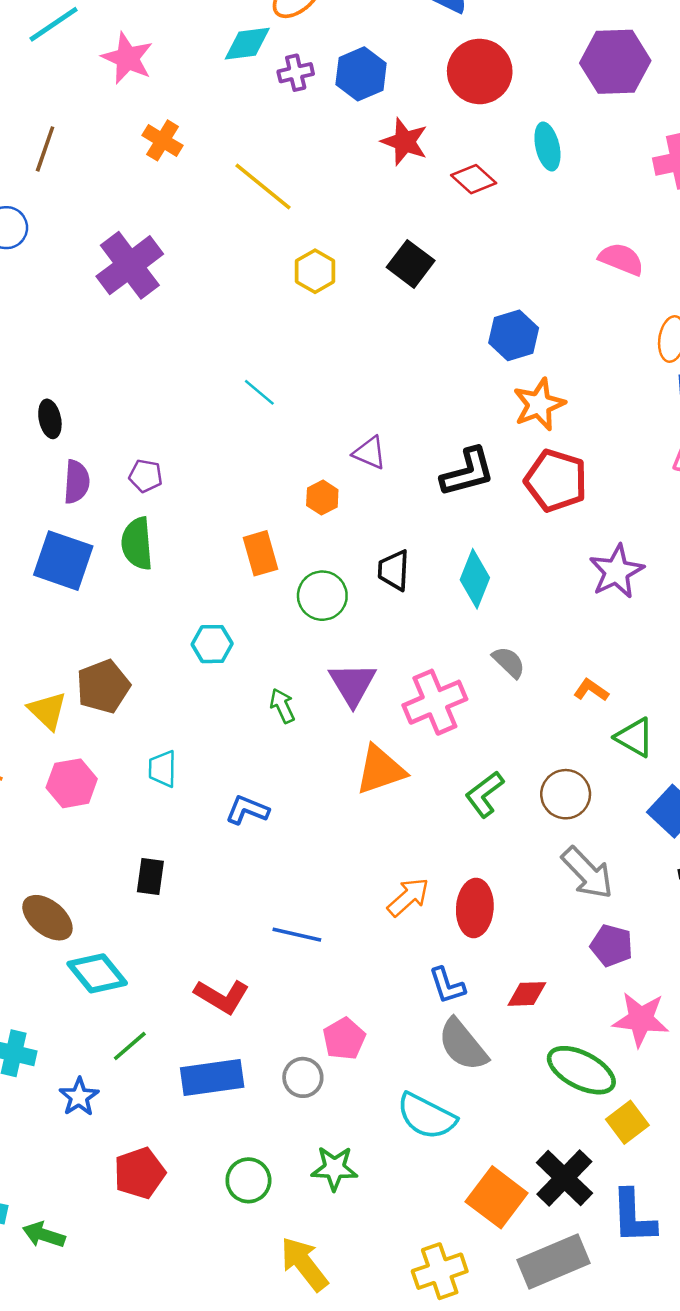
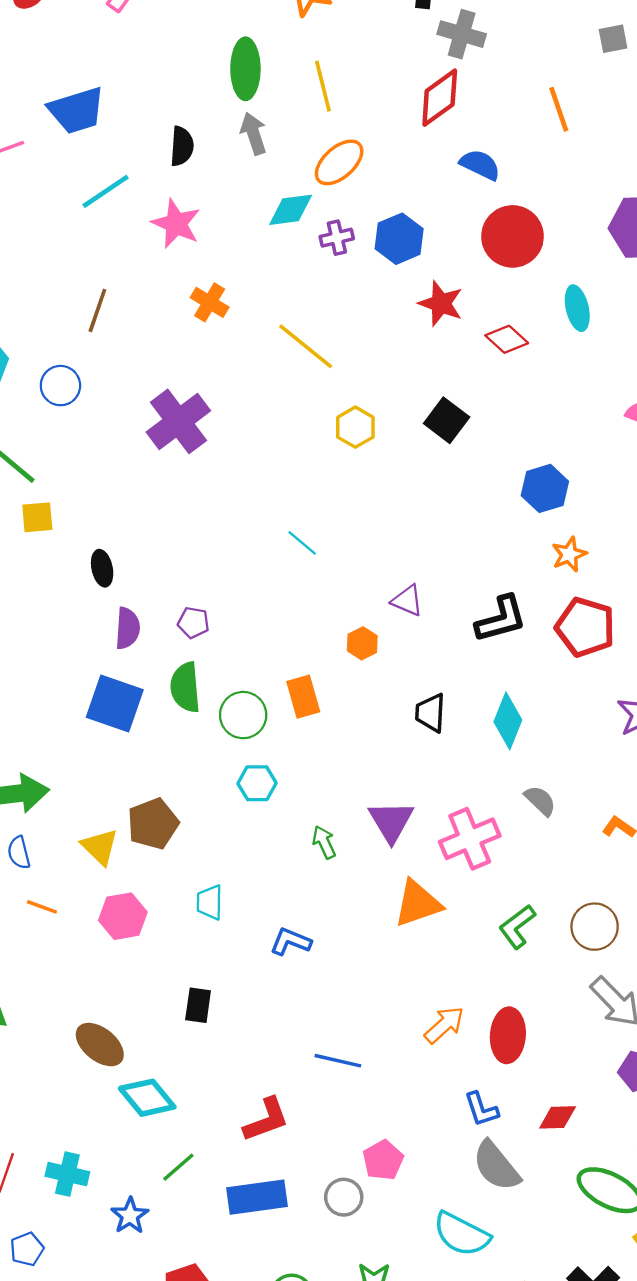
orange star: (539, 404) -> (569, 554), size x0.7
green circle: (322, 596) -> (243, 715), moved
red L-shape: (222, 996) -> (266, 1120), turned -51

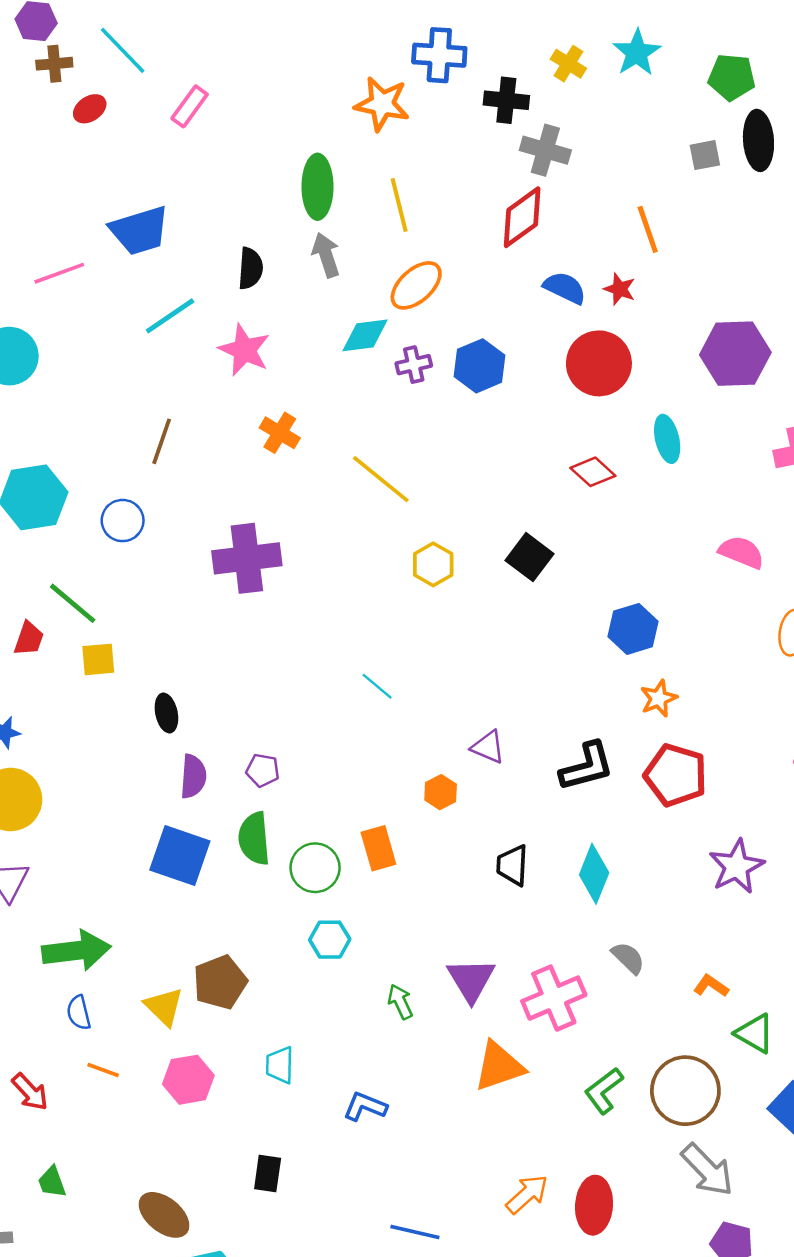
red star: (441, 303) -> (620, 289), moved, size x0.7
purple cross: (178, 421) -> (247, 558), turned 30
brown circle: (595, 927) -> (685, 1091), size x1.4

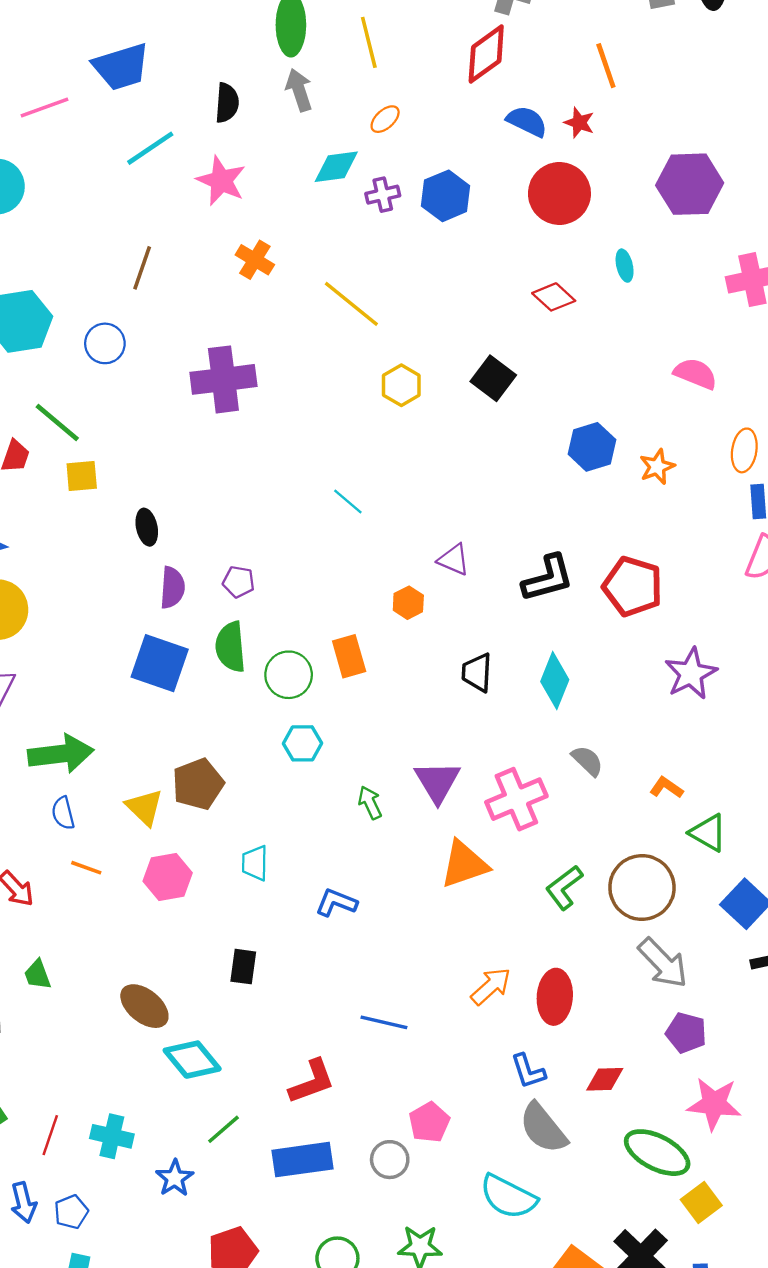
orange ellipse: (416, 285) -> (385, 119), size x0.6
cyan ellipse: (667, 439) -> (625, 266), size x0.7
orange star: (659, 698) -> (657, 467), moved

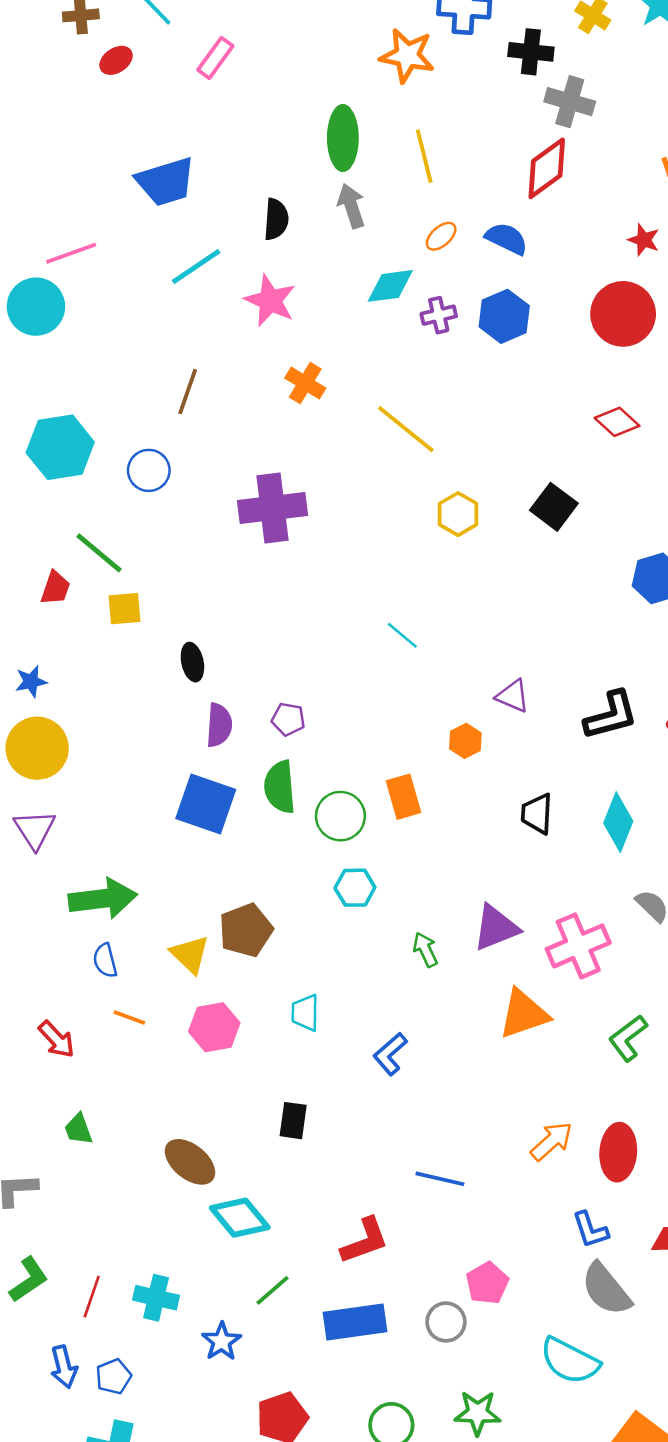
pink line: (44, 107) -> (71, 253), moved
blue semicircle: (527, 121) -> (507, 239), moved
purple triangle: (437, 782) -> (496, 928), turned 39
blue L-shape: (336, 903) -> (390, 1054), turned -63

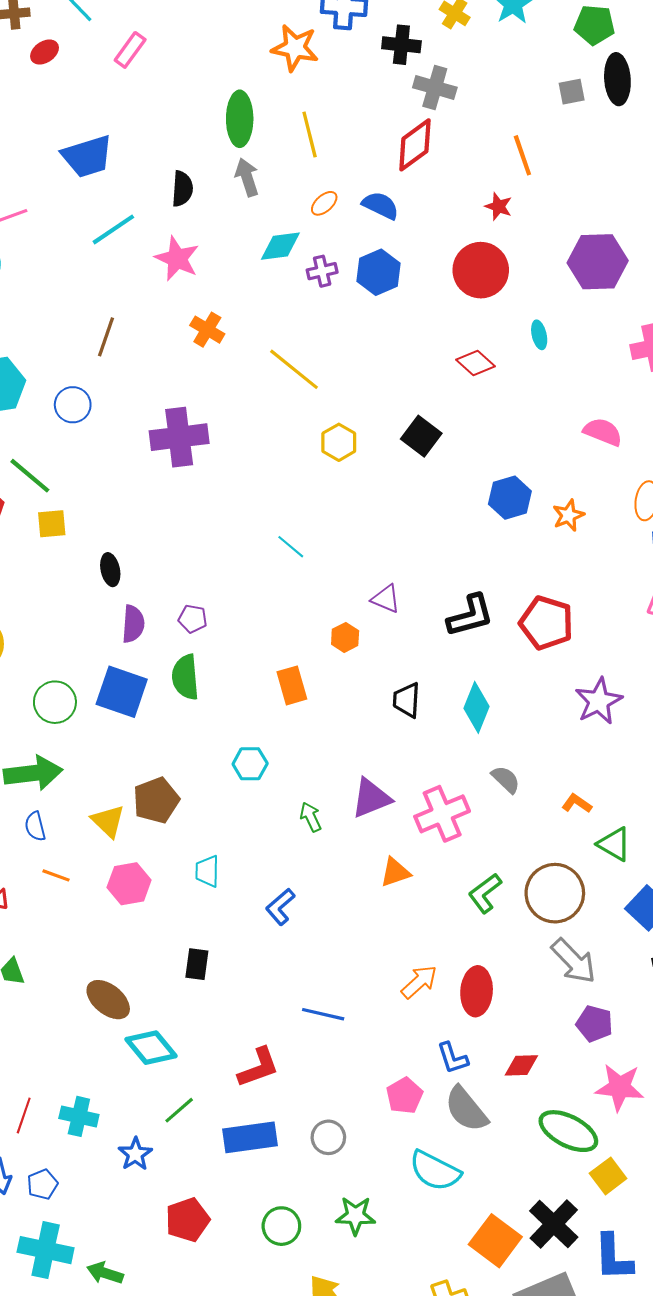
green circle: (340, 816) -> (55, 702), moved
orange triangle: (524, 1014) -> (395, 872), size x0.7
pink pentagon: (487, 1283) -> (405, 1096), moved

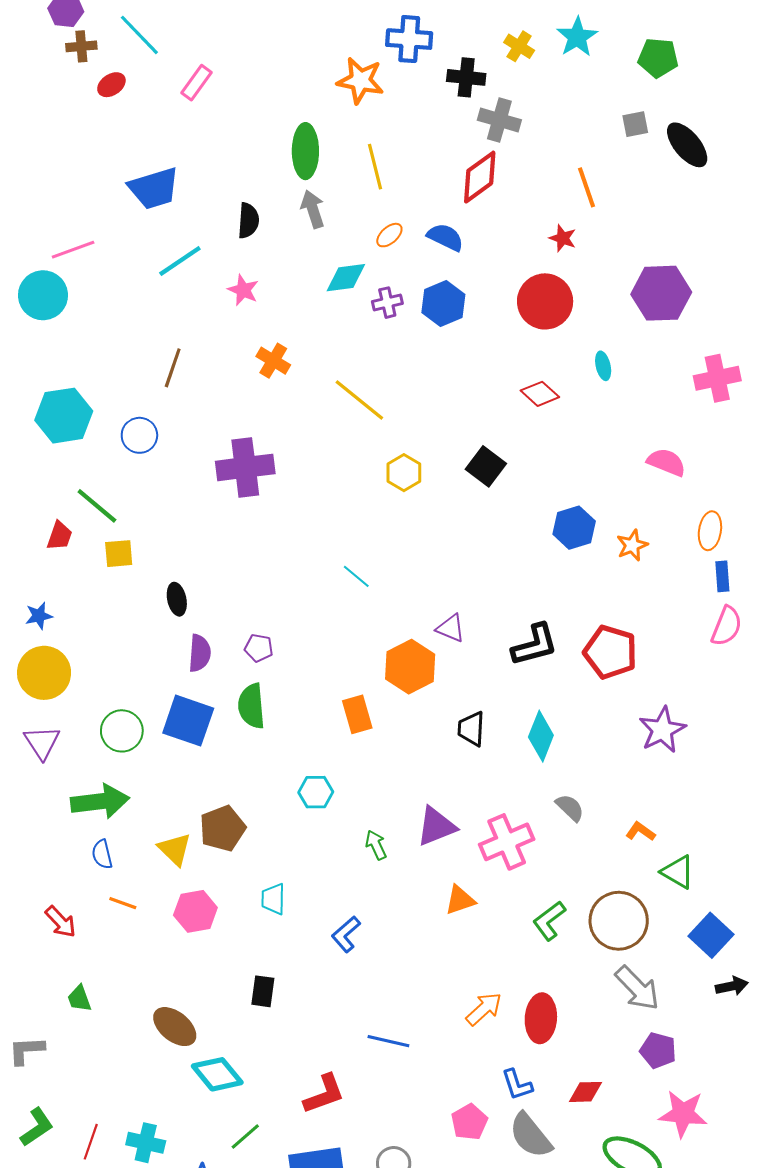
black ellipse: (617, 79) -> (687, 145), moved, turned -36
pink star: (177, 259) -> (243, 290), size x0.7
orange hexagon: (345, 637) -> (410, 667), size x1.8

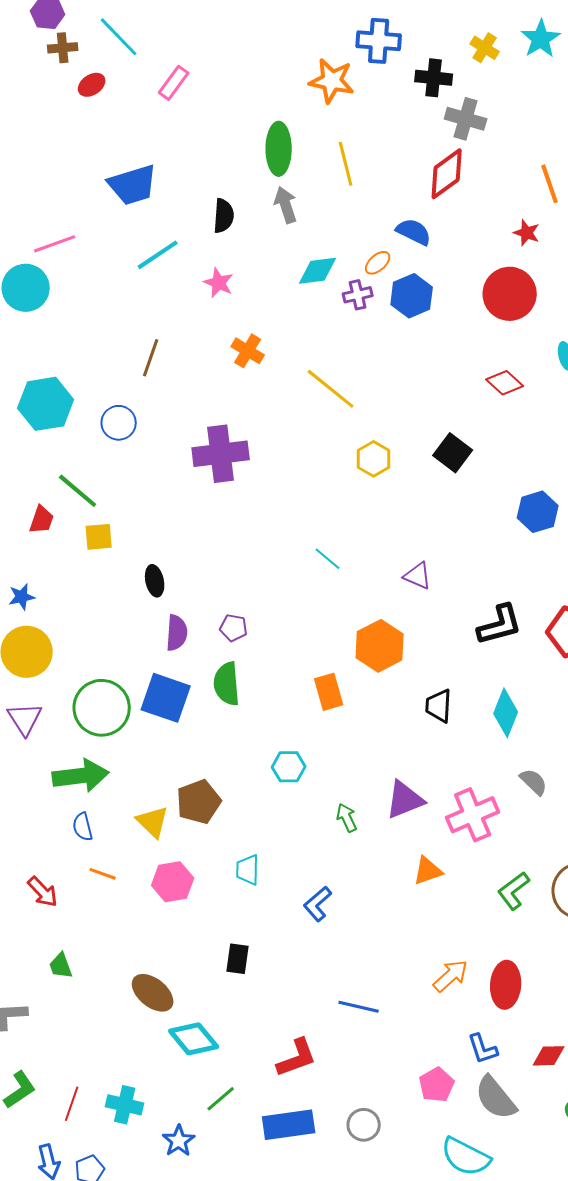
orange ellipse: (389, 235) -> (378, 263), moved
purple triangle: (451, 628) -> (418, 576), moved
green circle: (122, 731) -> (102, 708), size x1.4

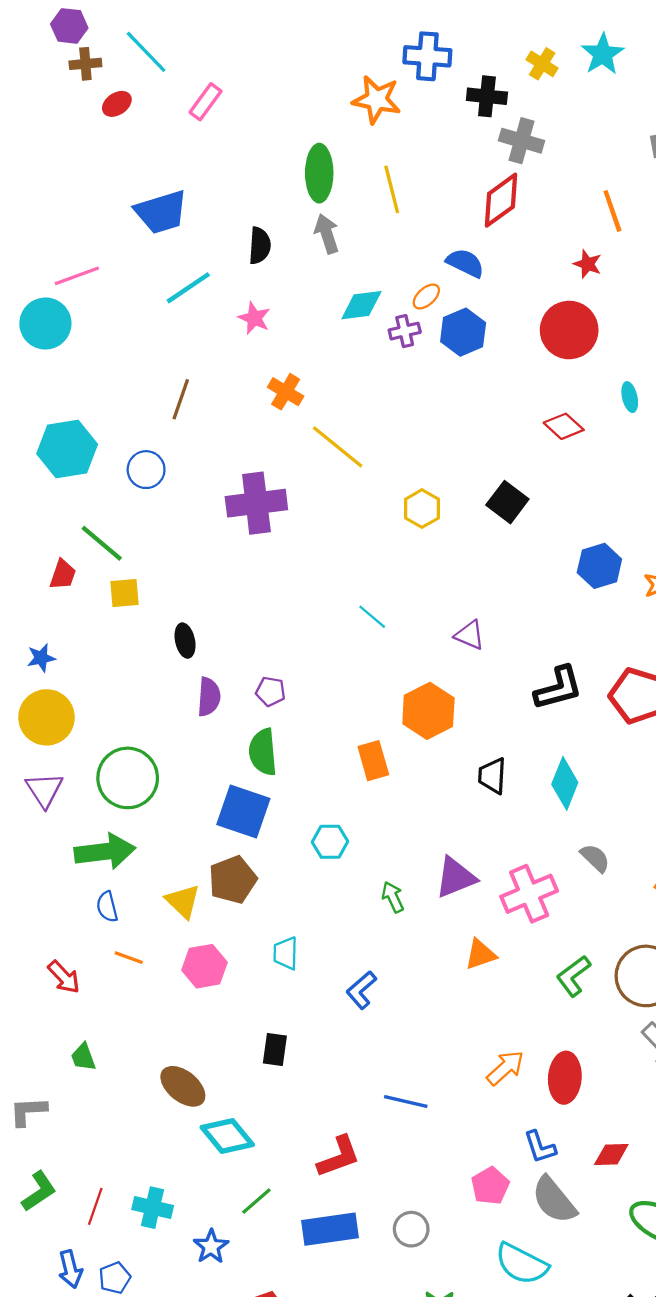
yellow line: (331, 389) -> (338, 447), moved
blue square: (166, 698) -> (243, 812), moved

